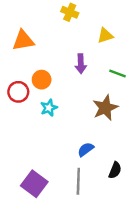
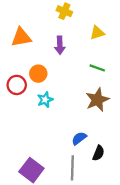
purple arrow: (81, 64) -> (60, 45), moved
green line: (117, 73) -> (97, 68), moved
black semicircle: (115, 170) -> (98, 153), moved

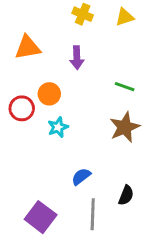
yellow triangle: (97, 33) -> (125, 17), moved
blue semicircle: (79, 138) -> (81, 176), moved

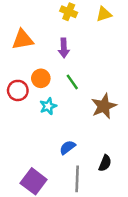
green line: (125, 87) -> (72, 82), moved, turned 35

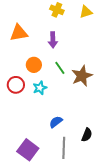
red circle: (18, 90) -> (16, 85), moved
brown star: (104, 106) -> (82, 76), moved

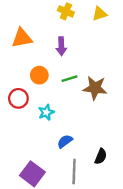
green line: (60, 68) -> (69, 79), turned -72
brown star: (82, 76) -> (95, 88), turned 30
cyan star: (40, 88) -> (46, 112), moved

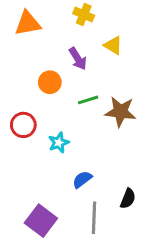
yellow triangle: (100, 14) -> (113, 45), moved, turned 49
orange triangle: (22, 38) -> (28, 23), moved
purple arrow: (61, 46) -> (78, 59), turned -30
orange circle: (39, 75) -> (50, 82), moved

